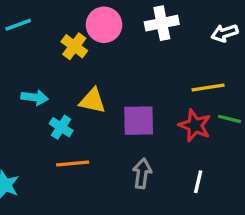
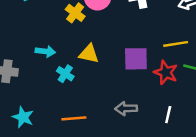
purple square: (139, 121) -> (136, 59), moved
orange line: (73, 164) -> (74, 118), moved
gray arrow: (142, 173) -> (126, 108), turned -100

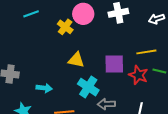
cyan arrow: (45, 51) -> (44, 88), moved
cyan cross: (65, 74) -> (88, 87), moved, size x1.5

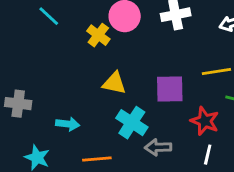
cyan line: (31, 14) -> (49, 16), turned 63
red star: (138, 75) -> (205, 121), moved

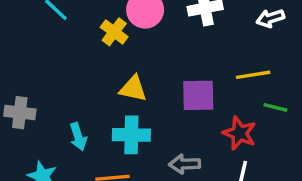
cyan cross: (132, 123) -> (131, 135), moved, turned -32
cyan arrow: (68, 124) -> (78, 137), turned 65

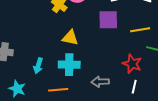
purple square: (198, 95) -> (108, 20), moved
cyan arrow: (78, 137) -> (38, 66), turned 35

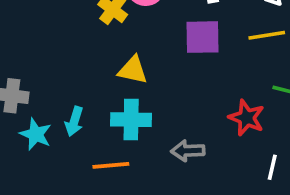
yellow line: (140, 30) -> (267, 35), moved
white line: (134, 87) -> (272, 167), moved
cyan star: (17, 89) -> (36, 134), moved

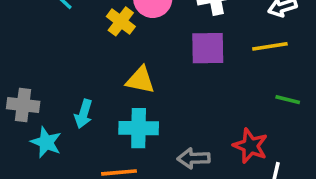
red star: (247, 118) -> (250, 146), moved
cyan arrow: (74, 121) -> (83, 114), moved

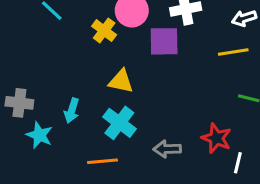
purple square: (208, 48) -> (164, 41), moved
cyan cross: (139, 128) -> (119, 123), turned 36

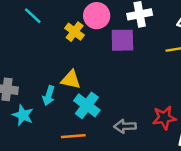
yellow triangle: (121, 81) -> (71, 80), moved
red star: (216, 138) -> (164, 118), turned -30

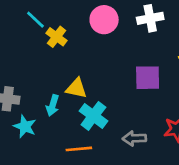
yellow cross: (75, 32) -> (57, 37), moved
purple square: (122, 40) -> (148, 78), moved

